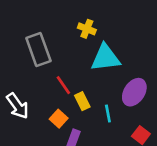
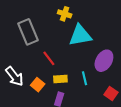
yellow rectangle: (82, 101) -> (60, 79), moved, turned -64
orange square: (59, 119) -> (38, 85), moved

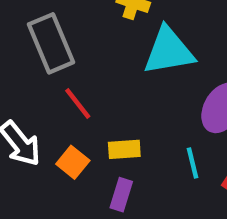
red line: (49, 58) -> (78, 103), moved
cyan line: (84, 78) -> (193, 163), moved

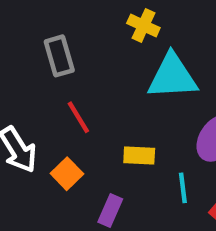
gray rectangle: (51, 43) -> (59, 56), size x0.7
yellow rectangle: (124, 149) -> (139, 156), moved

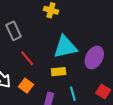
cyan triangle: (172, 77) -> (65, 47), moved
cyan line: (183, 188) -> (73, 94), moved

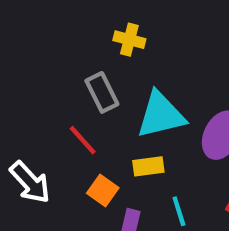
gray rectangle: (14, 31) -> (102, 92), moved
orange square: (26, 86) -> (103, 190), moved

